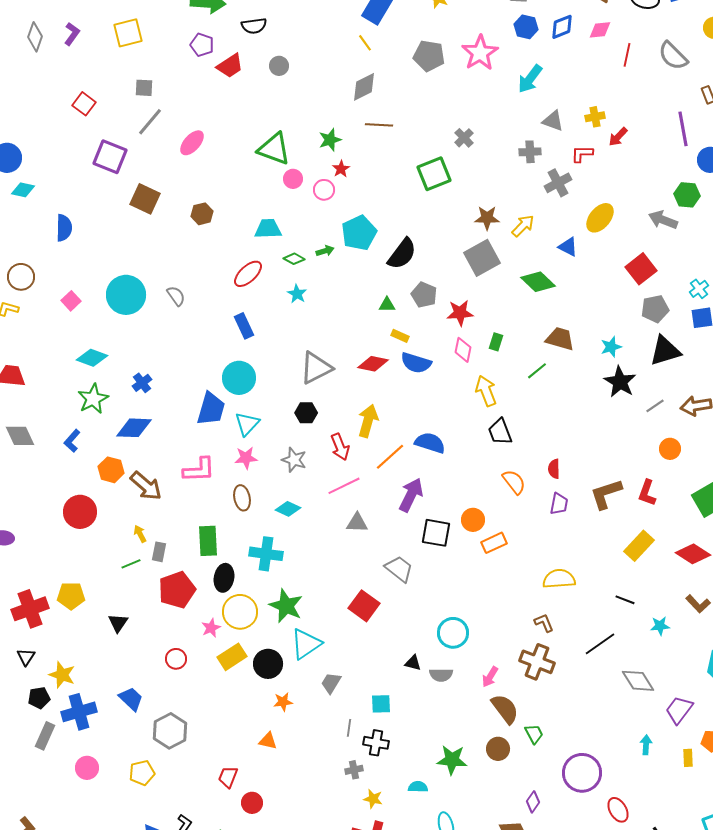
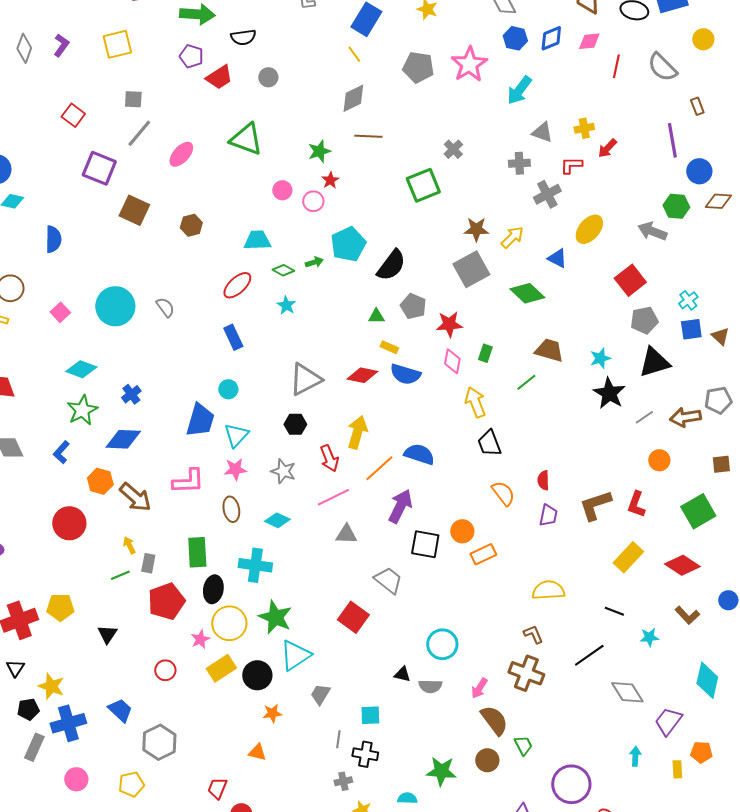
green triangle: (274, 149) -> (246, 139), moved
cyan circle: (239, 378) -> (228, 389), size x0.6

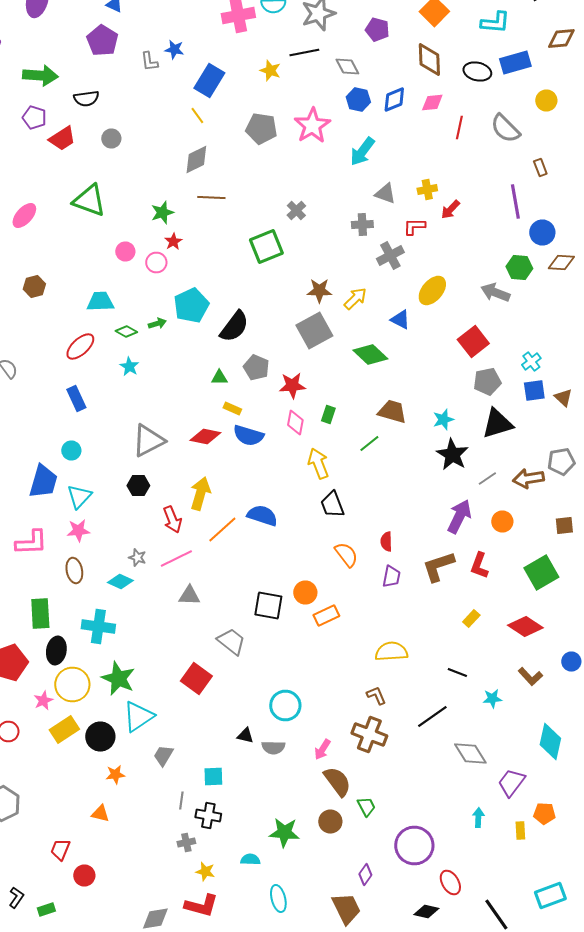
gray star: (283, 471) -> (137, 558), moved, size x0.7
purple arrow: (400, 506) -> (459, 516), moved
yellow rectangle: (628, 557) -> (471, 618), size x0.6

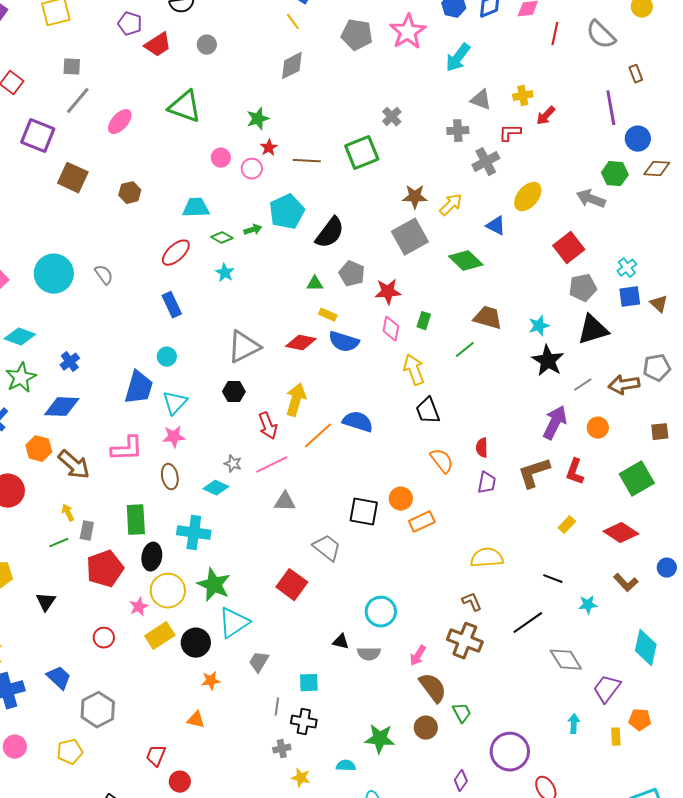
brown line: (211, 198) -> (307, 161), moved

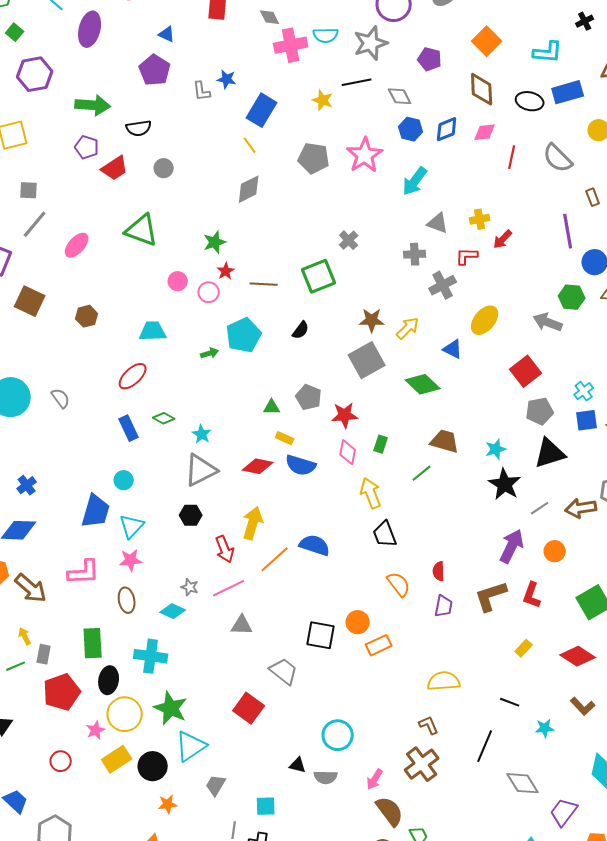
black semicircle: (330, 233) -> (301, 330), moved, size x0.6
green diamond: (222, 238) -> (164, 418), moved
cyan star: (225, 273) -> (202, 434), moved
black line: (528, 623) -> (485, 746), turned -32
brown cross: (465, 641) -> (422, 764), turned 32

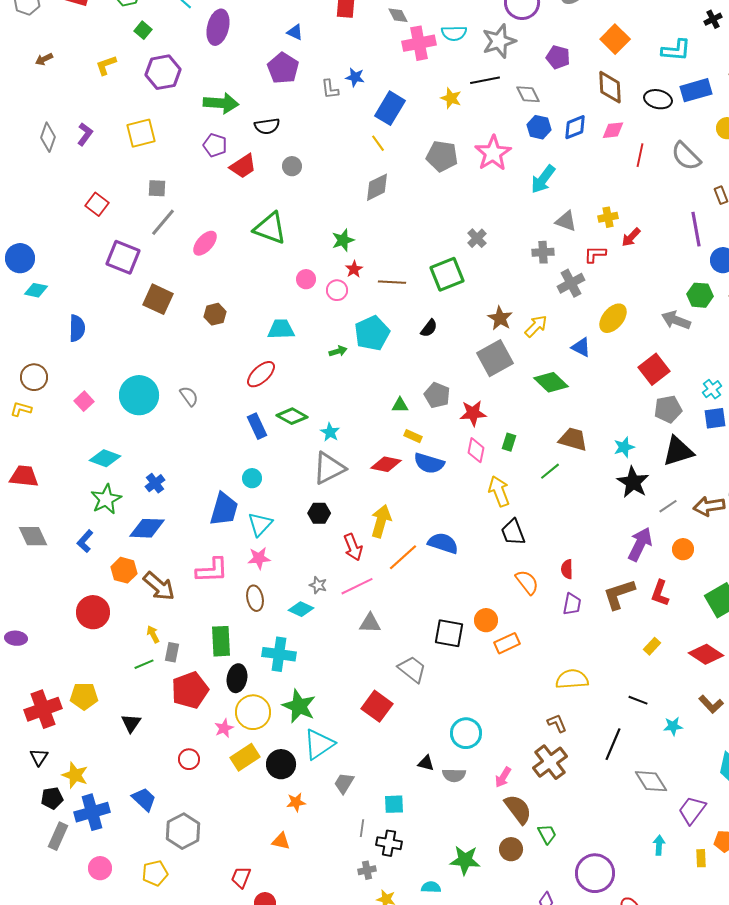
brown star: (372, 320) -> (500, 318), turned 30
green diamond: (164, 418) -> (292, 416), size x1.4

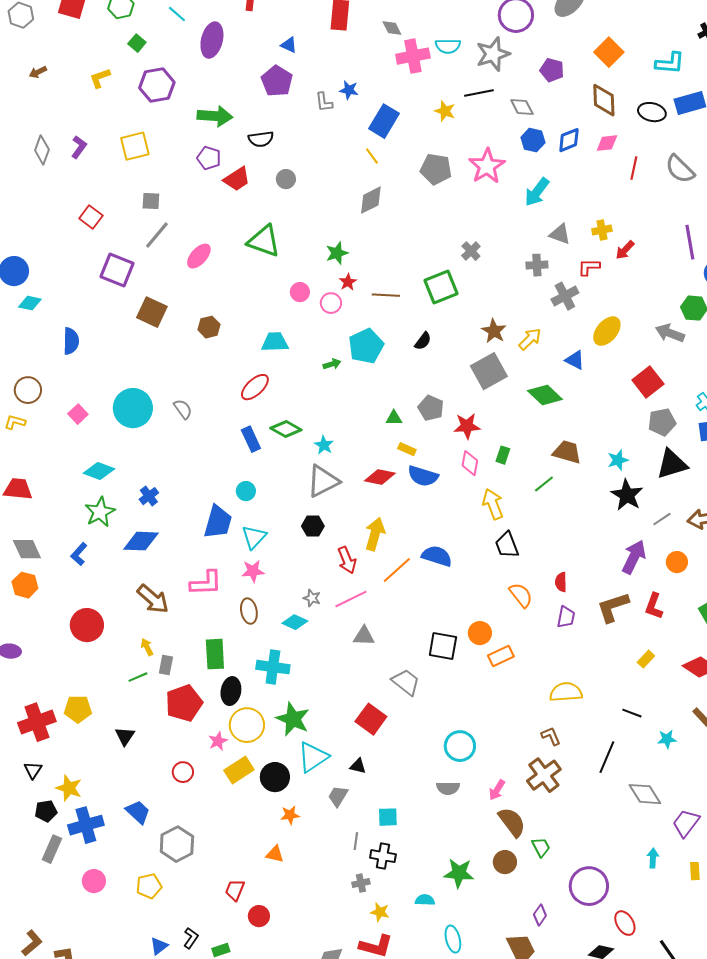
orange hexagon: (124, 570) -> (25, 585), moved
black triangle: (426, 763) -> (358, 766), moved

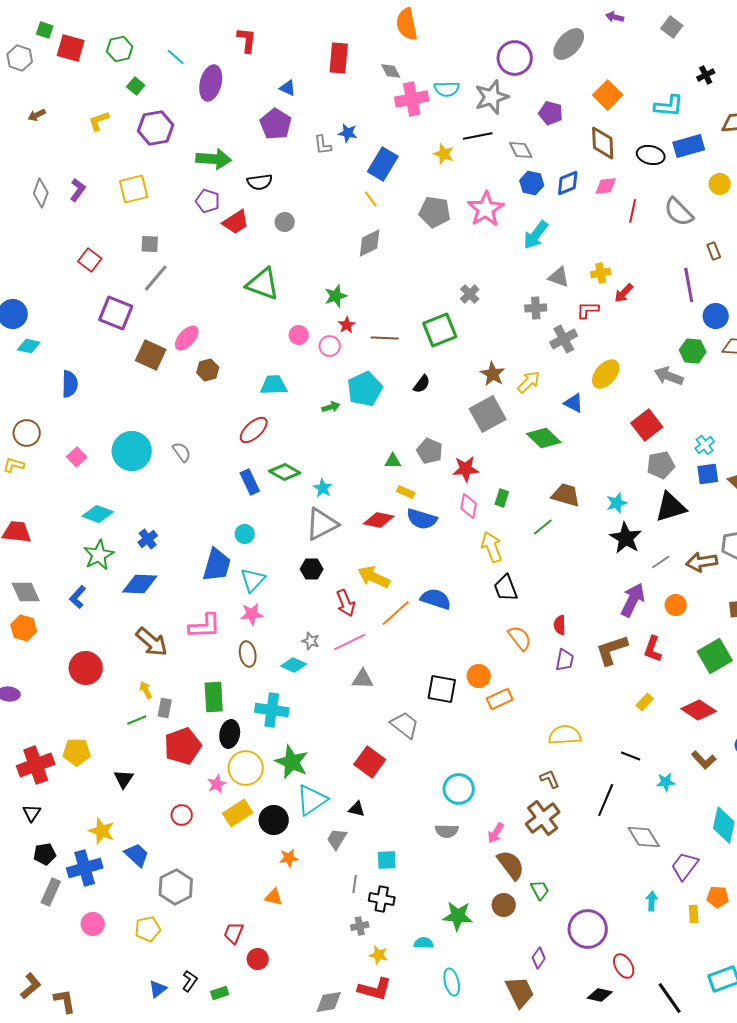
pink ellipse: (199, 256) -> (187, 338), moved
yellow arrow: (375, 534) -> (374, 577), turned -80
yellow star: (69, 788) -> (102, 831), moved

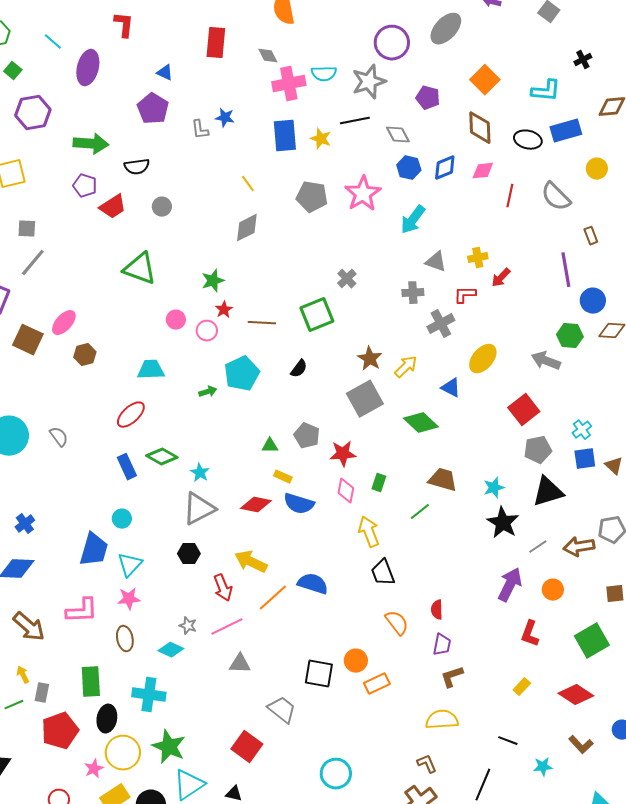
blue rectangle: (383, 164) -> (285, 136), moved, turned -36
brown L-shape: (612, 650) -> (452, 677), moved, size x0.7

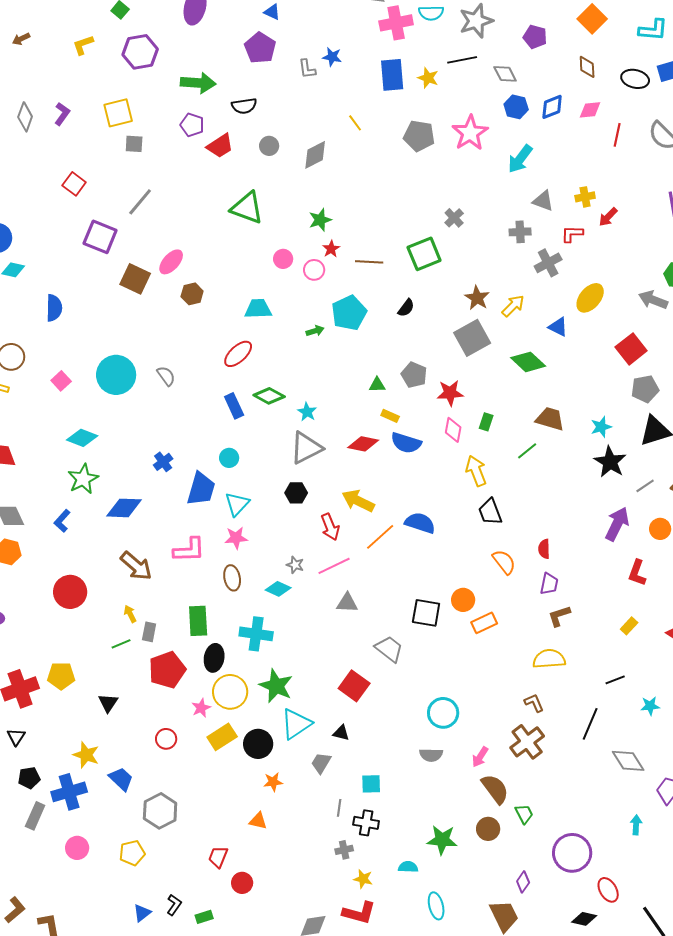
brown diamond: (480, 128) -> (587, 67), size x0.7
gray diamond: (247, 228) -> (315, 155), moved
gray square: (27, 229) -> (134, 144), moved
blue cross: (25, 524) -> (163, 462), moved
black line: (508, 741) -> (615, 680), turned -42

